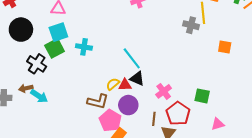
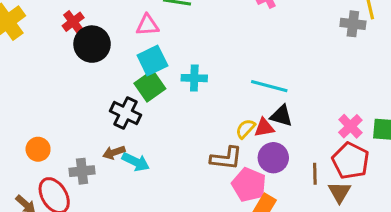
black circle: (21, 30) -> (92, 44), moved
cyan line: (132, 58) -> (269, 86), turned -30
pink cross: (164, 91) -> (350, 126), moved

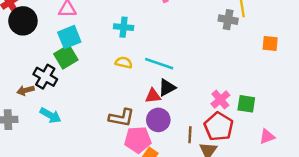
cyan cross: (194, 78) -> (124, 27), moved
black triangle: (281, 116) -> (167, 88), turned -48
yellow semicircle: (246, 129) -> (124, 63), moved, turned 56
brown arrow: (114, 152) -> (25, 90), moved
pink pentagon: (249, 185) -> (138, 140), turned -30

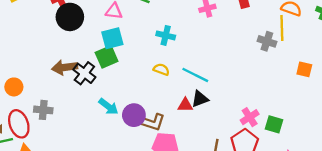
brown arrow: (25, 90) -> (65, 67), moved, size x1.5
cyan arrow: (50, 115) -> (108, 107), moved
purple circle: (158, 120) -> (134, 115), moved

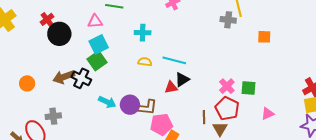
orange circle: (14, 87) -> (27, 83), moved

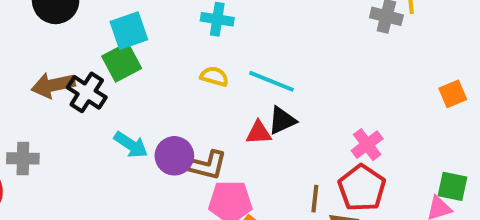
orange square: (264, 37) -> (453, 94), moved, turned -32
green square: (249, 88) -> (452, 186), moved

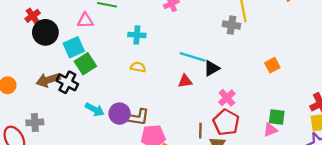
cyan square: (129, 31) -> (74, 47), moved
cyan line: (271, 81) -> (193, 57), moved
black triangle: (282, 120) -> (212, 68), moved
red triangle: (259, 133) -> (185, 81), moved

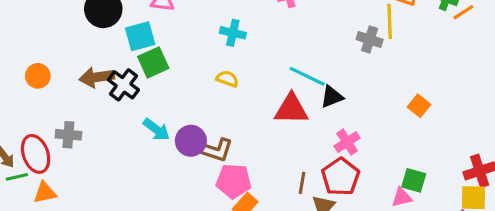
orange square: (272, 65) -> (419, 106), turned -32
red triangle: (185, 81) -> (291, 109), size x1.6

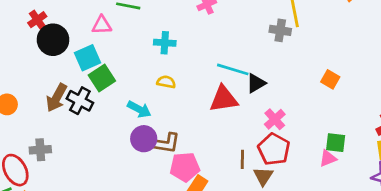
brown arrow: (97, 77) -> (57, 98), turned -44
cyan arrow: (156, 130) -> (139, 109), moved

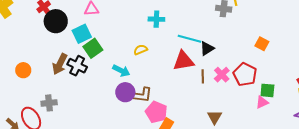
cyan cross: (165, 43) -> (156, 19), moved
yellow semicircle: (166, 82) -> (141, 50), turned -32
red pentagon: (274, 149) -> (245, 74), moved
brown line: (242, 159) -> (203, 76), moved
pink pentagon: (185, 167) -> (156, 112), turned 30

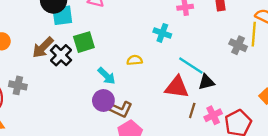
cyan square: (82, 34) -> (62, 15), moved

